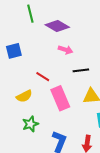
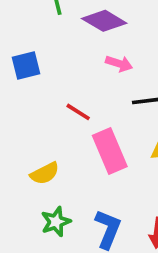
yellow semicircle: (24, 96) -> (45, 173), moved
green star: (30, 124) -> (56, 222), moved

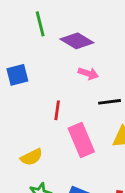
red line: (78, 112) -> (57, 110), turned 66

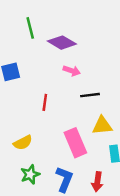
pink rectangle: (81, 140) -> (75, 143), moved

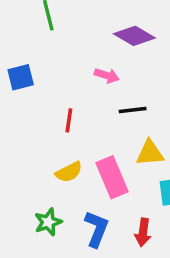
purple diamond: (62, 43) -> (134, 36), moved
yellow semicircle: (23, 143) -> (69, 172), moved

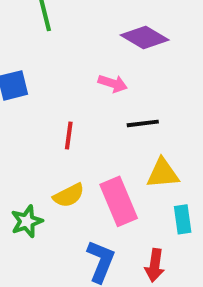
green star: (48, 222) -> (27, 221), moved

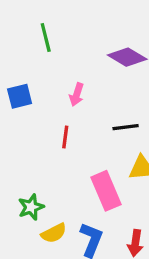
pink arrow: (113, 83) -> (77, 95), moved, turned 90
yellow semicircle: (69, 195) -> (54, 233), moved

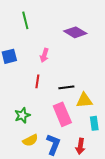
black line: (126, 127) -> (66, 87), moved
green star: (31, 207) -> (22, 115), moved

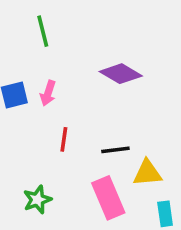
purple diamond: (75, 32) -> (121, 74), moved
pink arrow: (44, 55) -> (48, 93), moved

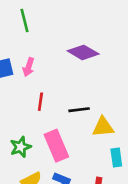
pink rectangle: (108, 198) -> (56, 146), moved

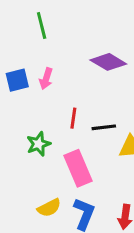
red line: (40, 102) -> (73, 118), moved
green star: (21, 147) -> (39, 144), moved

